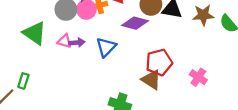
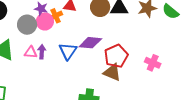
purple diamond: (135, 23) -> (90, 43), moved
purple arrow: (77, 43) -> (42, 52), turned -72

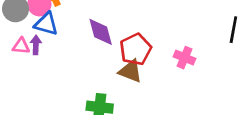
purple diamond: (90, 43) -> (101, 32), turned 70
blue triangle: (68, 51) -> (46, 24), moved, turned -48

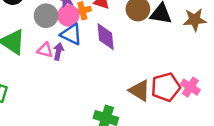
purple diamond: (101, 32) -> (106, 37), moved
red pentagon: (136, 49) -> (166, 87), moved

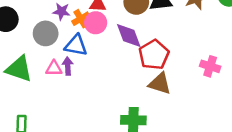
pink circle: (68, 16) -> (96, 23), moved
purple diamond: (106, 37) -> (129, 36), moved
red pentagon: (166, 87) -> (154, 55), moved

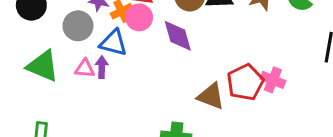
red pentagon: (154, 55) -> (245, 82), moved

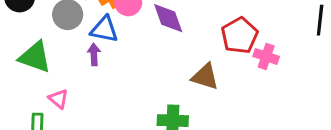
pink triangle: (85, 69) -> (58, 99), moved, turned 40
red pentagon: (245, 82) -> (240, 35), moved

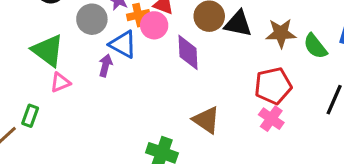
red pentagon: (240, 35) -> (273, 86), moved
pink triangle: (58, 99) -> (60, 82), moved, turned 40

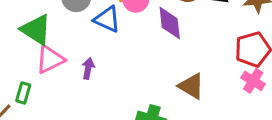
purple arrow: (106, 65) -> (88, 68), moved
pink triangle: (60, 82) -> (50, 59), size x1.5

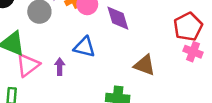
blue triangle: (107, 19) -> (84, 47), moved

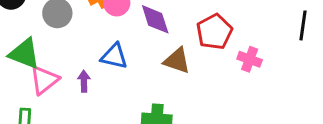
red pentagon: (188, 27) -> (214, 32), moved
brown triangle: (145, 65) -> (177, 61), moved

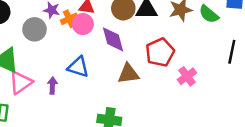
pink cross: (250, 59) -> (187, 76), turned 30
brown triangle: (177, 61) -> (128, 74), turned -30

